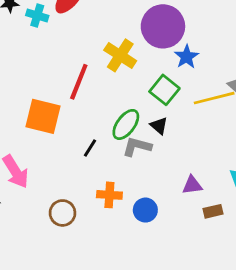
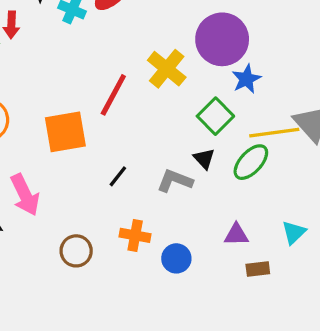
orange square: (43, 116) -> (65, 132), turned -30
green ellipse: (126, 124) -> (251, 162), moved

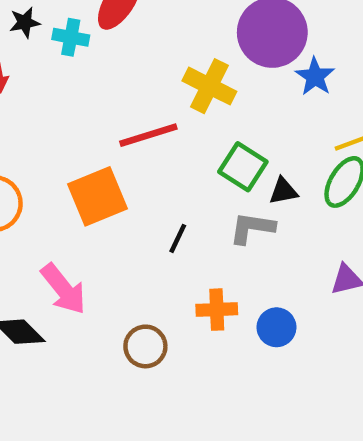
red line: (113, 95) -> (148, 135), turned 57
green square: (215, 116) -> (243, 167), moved
black triangle: (204, 159) -> (283, 191), turned -45

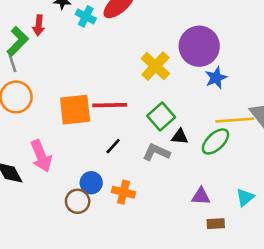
red line: (148, 135) -> (110, 105), moved
blue circle: (276, 327) -> (91, 183), moved

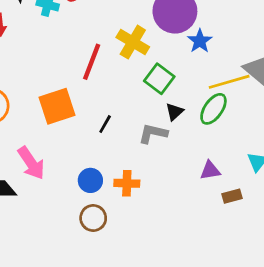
red line: (110, 105) -> (92, 62), moved, turned -56
green square: (161, 117) -> (159, 79), moved
black triangle: (180, 137) -> (174, 112), turned -36
black line: (113, 146) -> (105, 124), moved
brown circle: (78, 201) -> (93, 218), moved

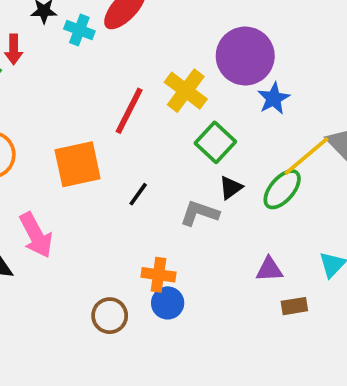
yellow line: (229, 82) -> (306, 156), turned -30
blue circle: (90, 180) -> (168, 303), moved

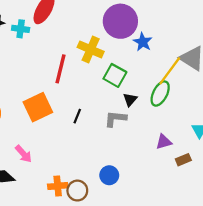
pink arrow: (36, 235) -> (24, 154), size x0.7
orange cross: (158, 275) -> (58, 186), moved

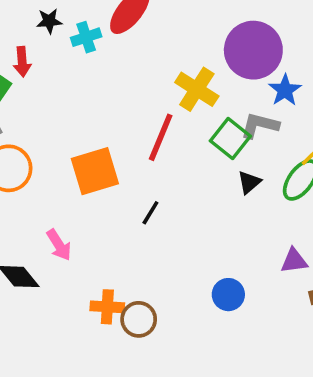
cyan cross: (21, 29) -> (86, 37), turned -35
red line: (61, 69) -> (161, 137), moved
black line: (77, 116) -> (150, 213), moved
gray L-shape: (115, 119) -> (260, 125), moved
blue circle: (109, 175) -> (228, 295), moved

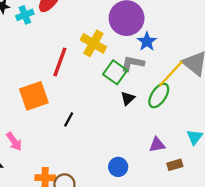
red line: (161, 137) -> (60, 62), moved

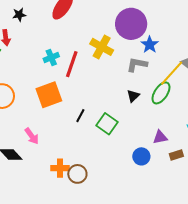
cyan cross: (25, 15) -> (51, 57), moved
green square: (115, 72) -> (107, 124), moved
blue circle: (118, 167) -> (141, 156), moved

